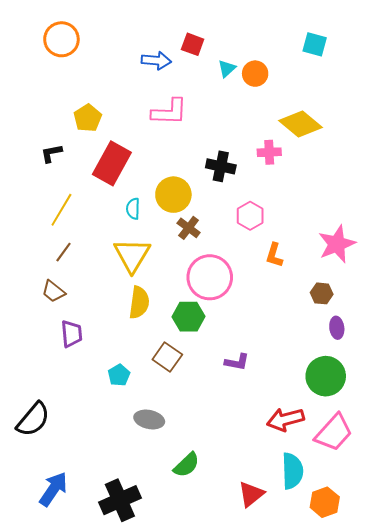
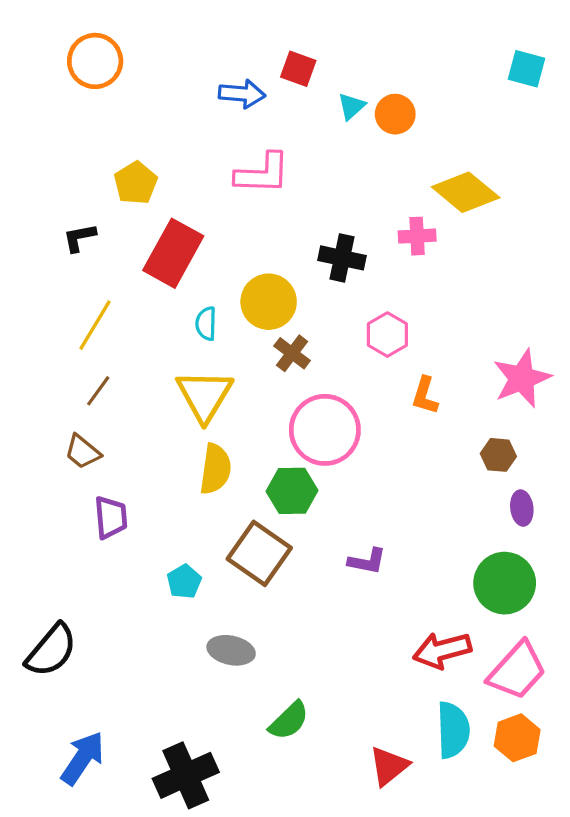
cyan square: (315, 44) -> (527, 69), moved
brown square: (167, 357) -> (259, 553), size x1.4
orange hexagon: (325, 502) -> (517, 738), moved

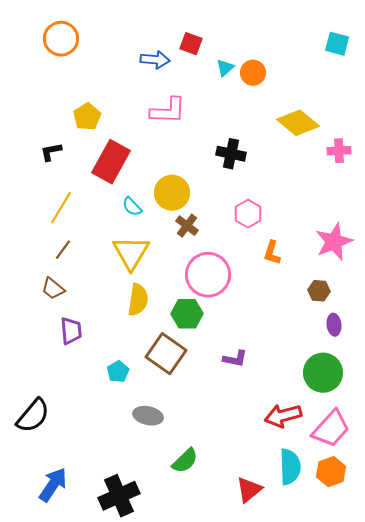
pink cross: (417, 236) -> (339, 151), moved
black cross: (342, 258) -> (231, 154), moved
cyan semicircle: (206, 324) -> (132, 207), turned -45

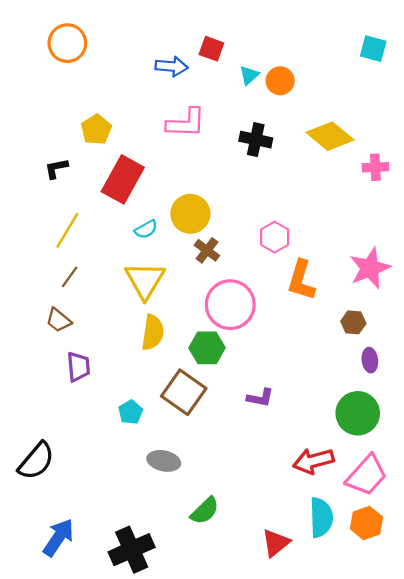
black cross: (231, 154) -> (256, 140), moved
cyan semicircle: (132, 207) -> (146, 229), turned -75
orange L-shape: (272, 253) -> (301, 280), size x1.5

